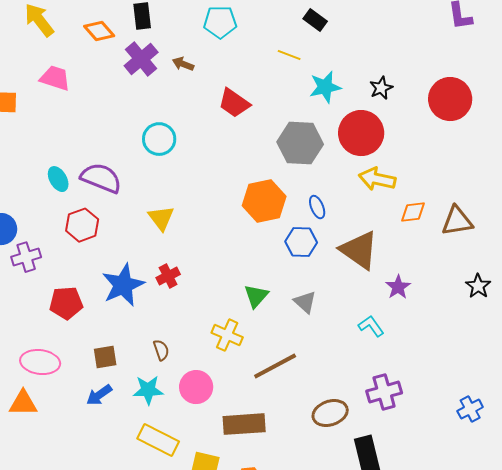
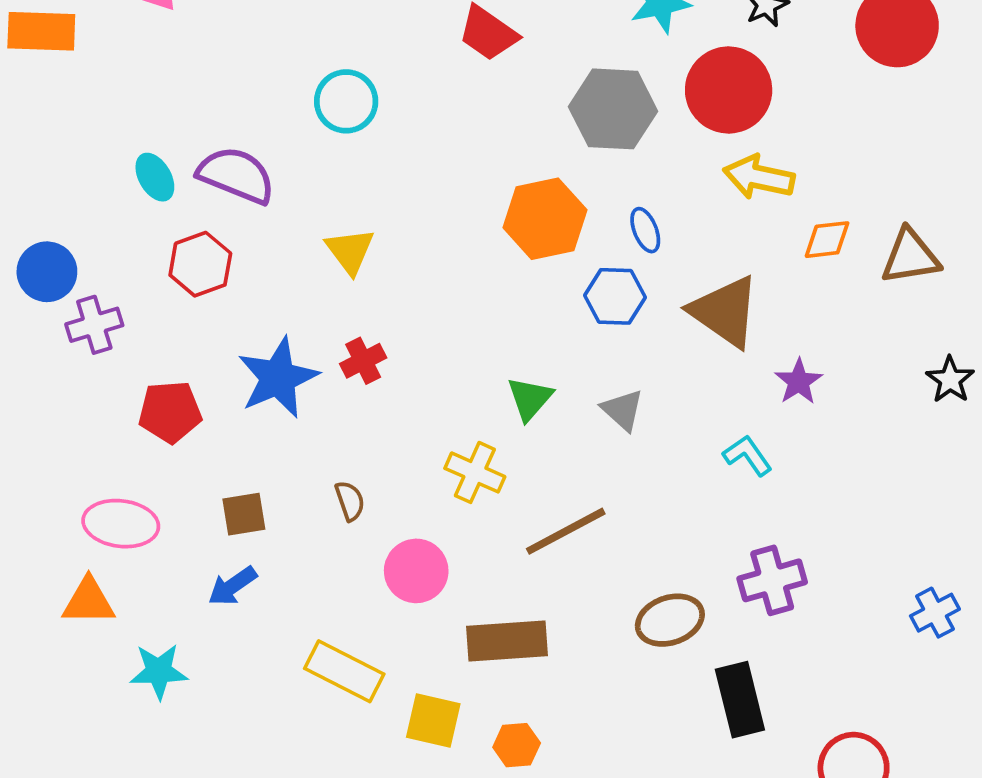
cyan star: (148, 390) -> (159, 671), moved

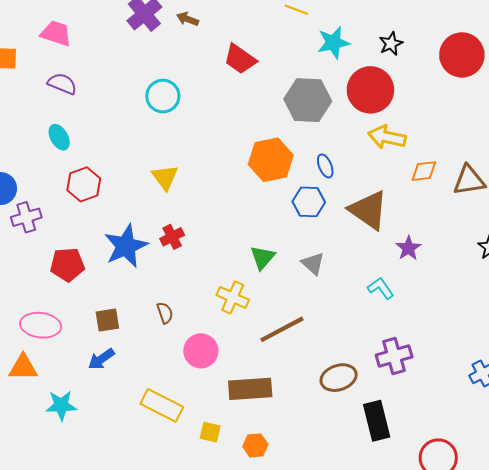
purple semicircle: (236, 175) -> (62, 84), moved, size x0.7
yellow square: (433, 720) -> (210, 432), size x0.7

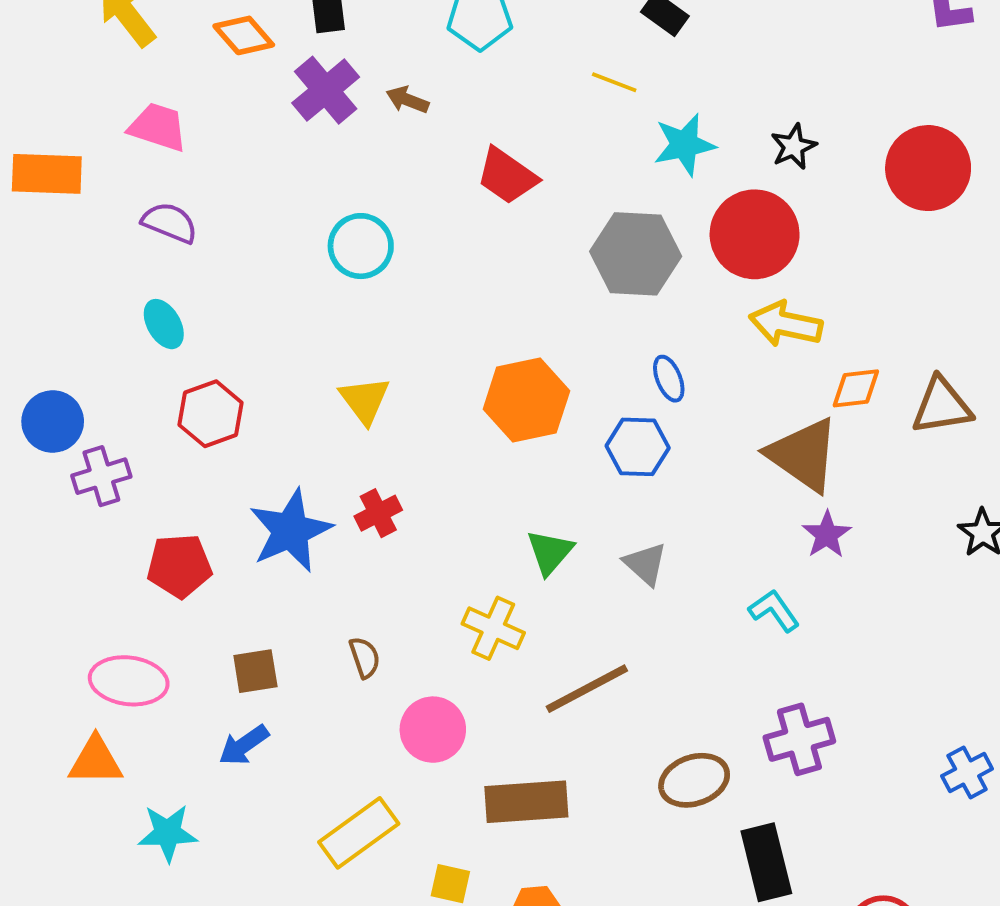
orange hexagon: (271, 160) -> (526, 400), moved
brown triangle: (368, 210) -> (803, 455), moved
yellow rectangle: (162, 405) -> (359, 833), turned -63

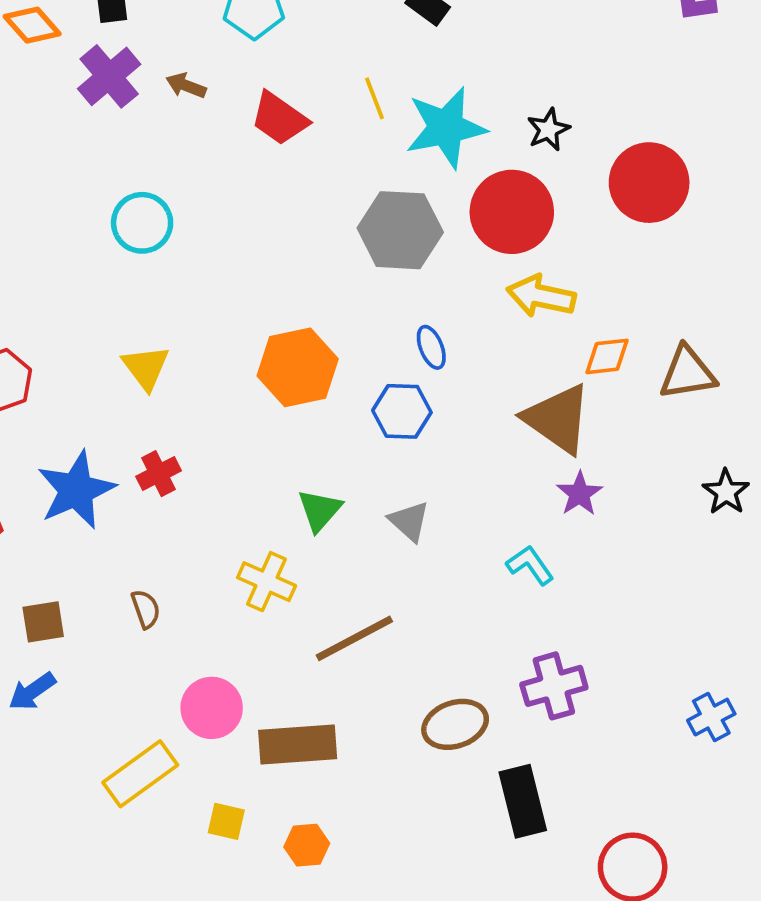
yellow line: (614, 82) -> (375, 98), moved, turned 48
cyan star: (684, 145) -> (446, 128), size x1.4
red circle: (928, 168) -> (649, 183), moved
red trapezoid: (507, 176) -> (279, 119), moved
pink circle: (433, 730) -> (212, 708), moved

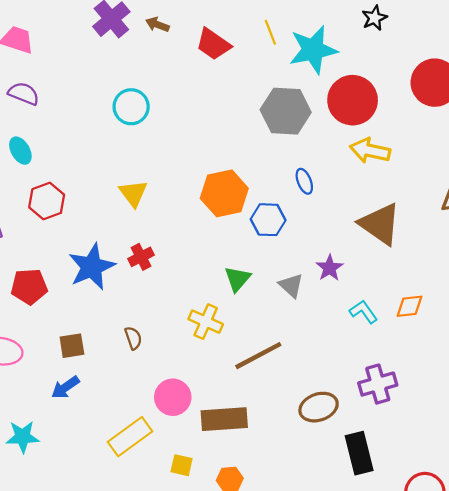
black star: (548, 129) -> (374, 18), moved
orange diamond: (607, 356) -> (410, 306), moved
blue hexagon: (402, 411) -> (268, 220), moved
purple star: (580, 494) -> (330, 268), moved

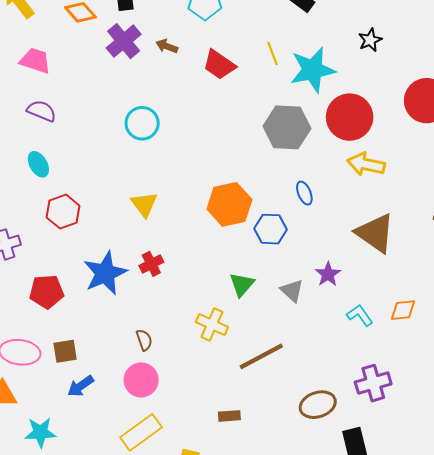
brown square: (72, 346) -> (65, 351), moved
pink circle: (173, 397) -> (141, 380), moved
brown rectangle: (224, 419) -> (229, 416), size x0.5

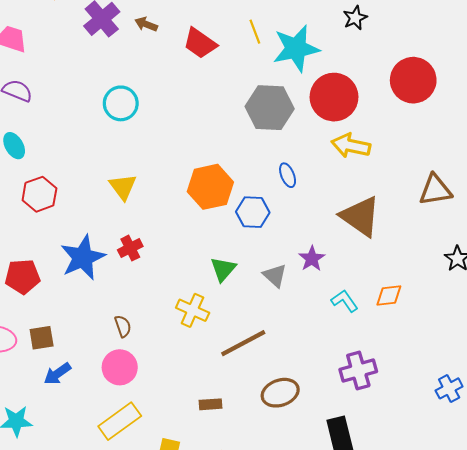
brown ellipse: (318, 405) -> (280, 393), moved

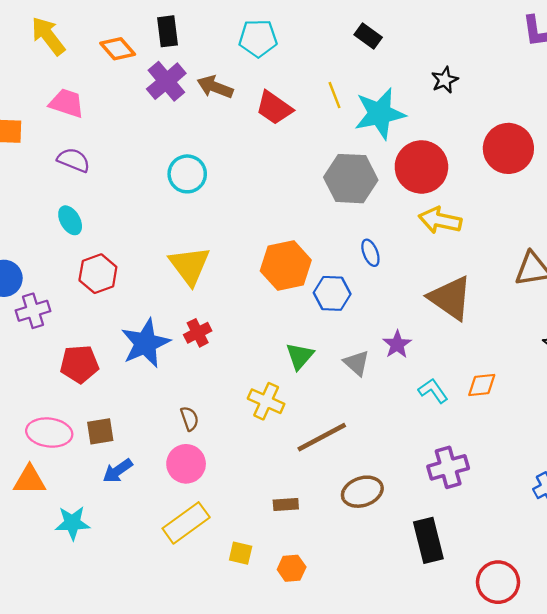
brown arrow: (146, 24) -> (215, 87), size x1.4
yellow triangle: (123, 187) -> (190, 266), size x1.4

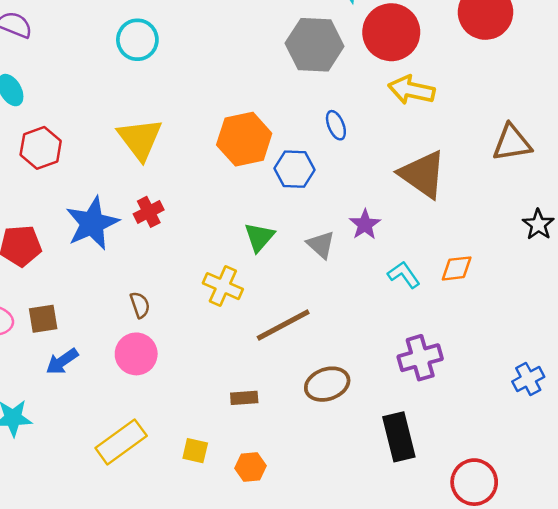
yellow rectangle: (186, 523) -> (121, 442), moved

